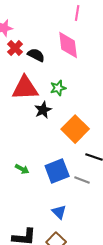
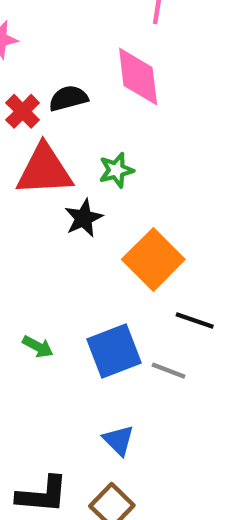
red cross: (15, 48) -> (23, 111), moved
black semicircle: (36, 55) -> (68, 98), turned -42

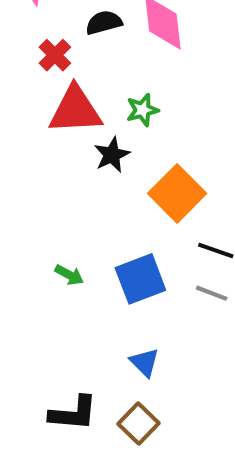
black semicircle: (68, 98) -> (104, 22), moved
gray line: (169, 371) -> (212, 293), moved

